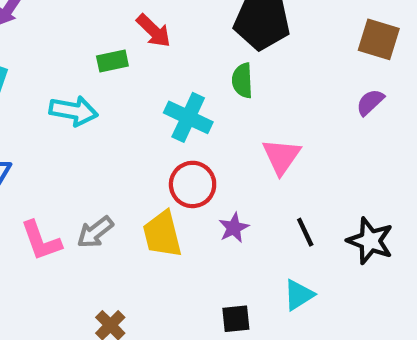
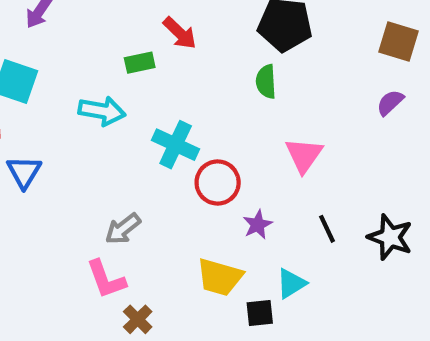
cyan cross: (188, 117) -> (176, 145), moved
yellow trapezoid: (162, 234) -> (220, 277), moved, turned -60
pink L-shape: (41, 241) -> (106, 279), moved
cyan triangle: (299, 295) -> (291, 283), moved

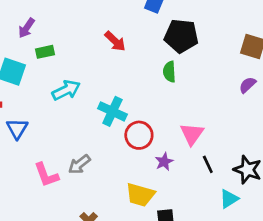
green rectangle: (140, 63) -> (45, 52), moved
cyan arrow: (102, 111) -> (66, 90), turned -36
pink triangle: (304, 155) -> (192, 134), moved
pink L-shape: (106, 279) -> (46, 175), moved
cyan triangle: (291, 283) -> (229, 199), moved

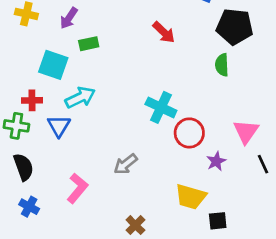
cyan arrow: (66, 90) -> (80, 98), moved
pink L-shape: (46, 175) -> (77, 188), moved, turned -120

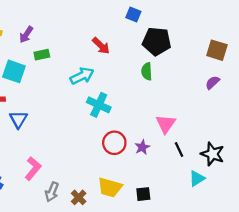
cyan arrow: (80, 98) -> (82, 76), moved
red circle: (189, 133) -> (114, 143), moved
gray arrow: (126, 164) -> (52, 192), moved, turned -30
yellow trapezoid: (191, 197) -> (110, 187), moved

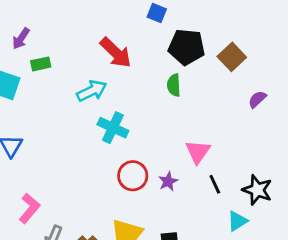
red arrow: (101, 46) -> (116, 53), size x1.4
brown square: (217, 50) -> (232, 57), moved, turned 30

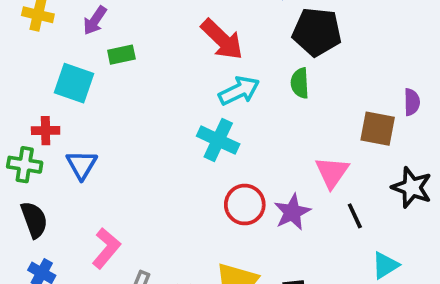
brown square: (232, 57) -> (378, 129), moved, turned -36
cyan arrow: (92, 91) -> (239, 91), moved
purple semicircle: (257, 99) -> (412, 102), turned 132
purple star: (168, 181) -> (292, 212), size x1.4
black star: (257, 190) -> (412, 187), moved

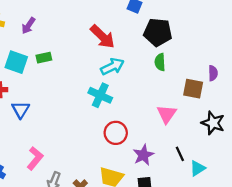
green rectangle: (121, 55) -> (44, 58), moved
green semicircle: (300, 83) -> (160, 62), moved
purple star: (292, 212) -> (143, 155), moved
black line: (355, 216) -> (180, 154), moved

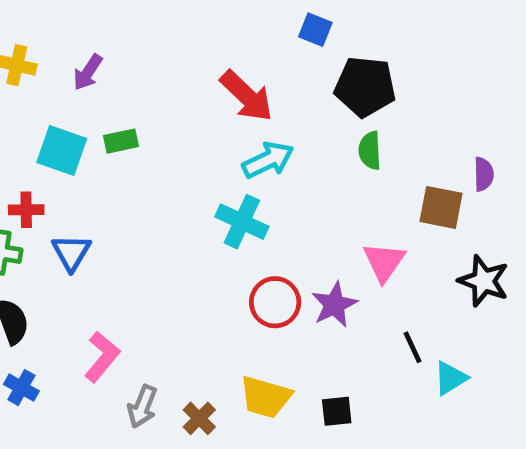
purple star: (143, 155) -> (334, 305), moved

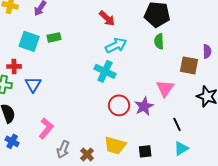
red arrow: (247, 96) -> (107, 18), size x0.7
cyan triangle: (450, 378) -> (181, 148), moved

